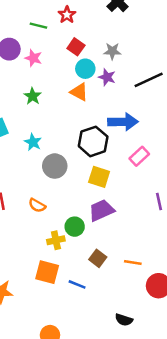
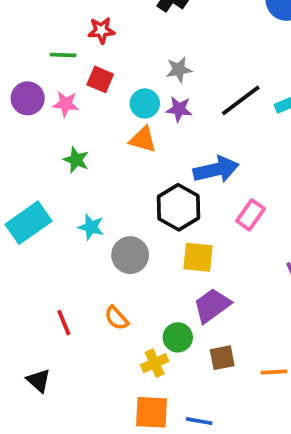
red star: (67, 15) -> (101, 30), turned -30
red square: (76, 47) -> (100, 79), moved
orange semicircle: (37, 205) -> (116, 318), turned 30
brown square: (98, 258) -> (222, 358), moved, turned -36

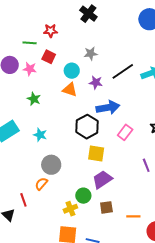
purple star: (179, 109) -> (96, 83), moved
gray circle: (130, 255) -> (51, 165), moved
orange semicircle: (116, 318) -> (41, 184), moved, turned 80
red line: (64, 323) -> (23, 200), moved

